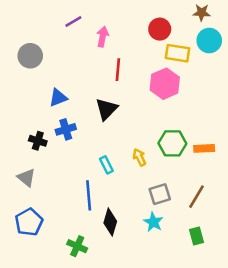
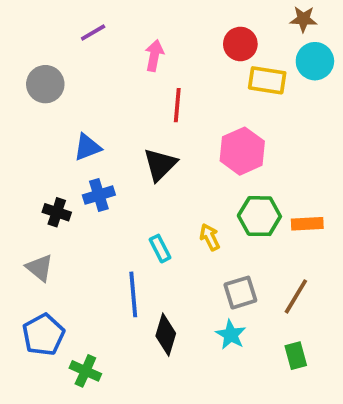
purple line: (73, 21) -> (93, 33), moved
pink hexagon: (165, 84) -> (242, 151), moved
green cross: (77, 246) -> (85, 371), moved

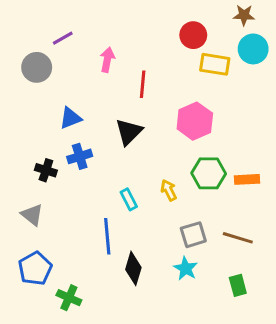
purple line: (93, 33) -> (63, 38), moved
pink arrow: (154, 55) -> (107, 60), moved
brown line: (296, 296) -> (238, 238), turned 76

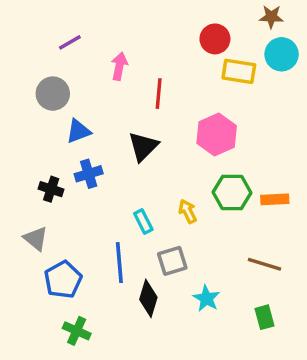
gray circle: (37, 67) -> (53, 94), moved
gray square: (193, 235) -> (172, 261), moved
blue pentagon: (35, 268) -> (63, 280), moved

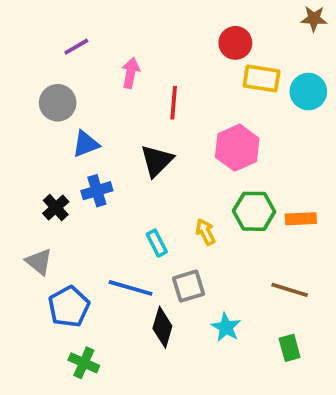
brown star: (271, 17) -> (314, 19), moved
cyan circle: (282, 54) -> (308, 92), moved
black cross: (51, 189) -> (56, 208), turned 30
blue line: (119, 263) -> (131, 288), turned -69

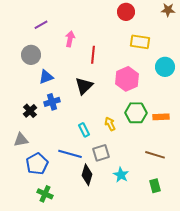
red circle: (235, 43) -> (126, 12), moved
cyan circle: (308, 92) -> (165, 67), moved
gray triangle: (39, 262) -> (21, 140), turned -49

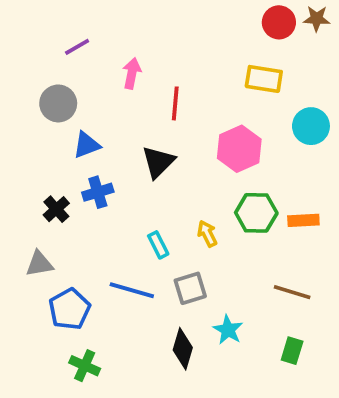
red circle: (126, 12) -> (279, 22), moved
black diamond: (87, 175) -> (183, 349), moved
green rectangle: (155, 186) -> (292, 351), turned 32

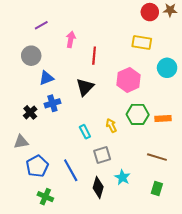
blue line: (132, 290) -> (71, 170), moved, turned 45

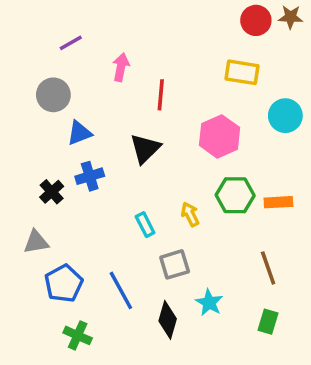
brown line: (157, 157) -> (268, 268), turned 54

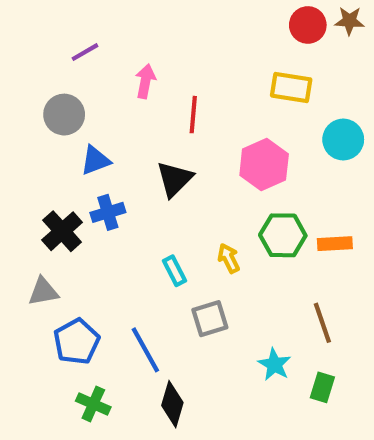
black cross: (52, 192) -> (62, 231), size x1.4
cyan star: (209, 303) -> (274, 364), moved
black diamond: (168, 320) -> (172, 404), moved

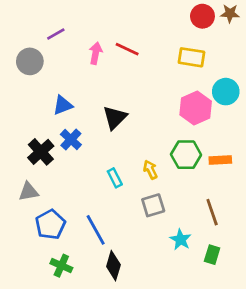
gray circle: (64, 115) -> (30, 61), moved
red line: (193, 115) -> (127, 49), moved, turned -70
pink hexagon: (264, 165) -> (196, 108), moved
blue cross: (108, 212) -> (71, 140), turned -30
gray square: (210, 319) -> (153, 205), moved

